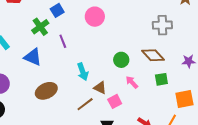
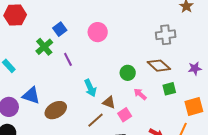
blue triangle: (33, 57) -> (31, 95), moved

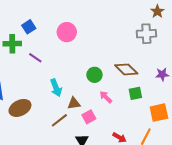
gray cross: (166, 35) -> (146, 34), moved
green cross: (44, 47) -> (12, 44), turned 36
purple line: (68, 59) -> (35, 58), turned -32
brown triangle: (109, 102) -> (74, 103), turned -32

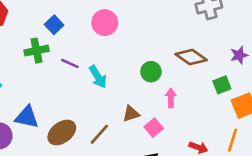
cyan arrow: (56, 88) -> (98, 77), moved
green square: (135, 93) -> (222, 85), moved
pink arrow: (106, 97) -> (171, 98), turned 56
brown line: (59, 120) -> (99, 134), moved

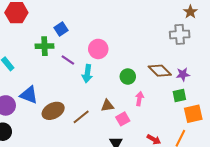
pink circle: (105, 23) -> (98, 49), moved
purple star: (239, 55) -> (183, 74), moved
cyan arrow: (98, 77) -> (87, 74), turned 30

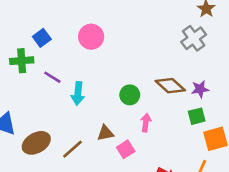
gray cross: (180, 34) -> (194, 38), turned -30
pink circle: (98, 49) -> (91, 37), moved

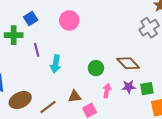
purple line: (52, 77) -> (37, 50), turned 40
purple star: (200, 89) -> (129, 87), moved

